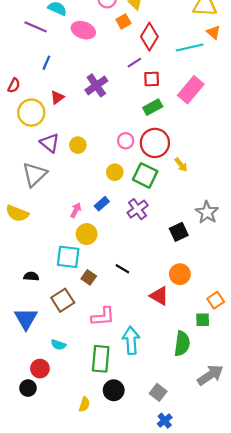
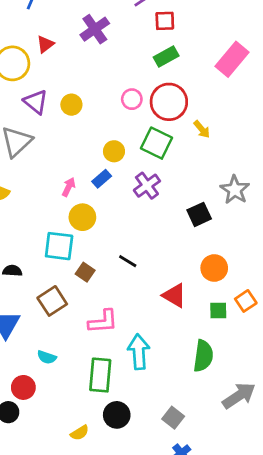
pink rectangle: (191, 90) -> (232, 59), moved
yellow circle: (115, 172) -> (114, 151), moved
orange circle: (180, 274) -> (214, 268), moved
green square: (203, 320) -> (218, 311), moved
yellow semicircle: (84, 404) -> (80, 433), turned 40

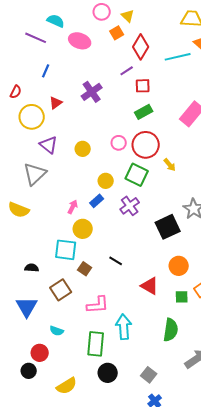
yellow circle: (71, 105) -> (83, 149), moved
black square: (199, 214) -> (168, 227), size x1.4
yellow semicircle: (80, 433) -> (67, 386), moved, size x1.5

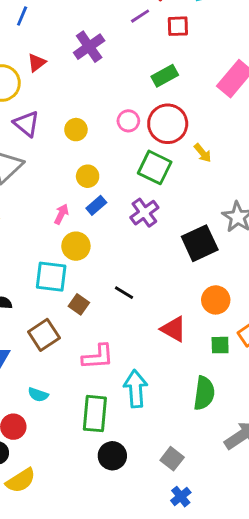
red square: (143, 86) -> (178, 26), moved
yellow circle: (106, 181) -> (88, 176), moved
yellow semicircle: (67, 386) -> (21, 481), moved

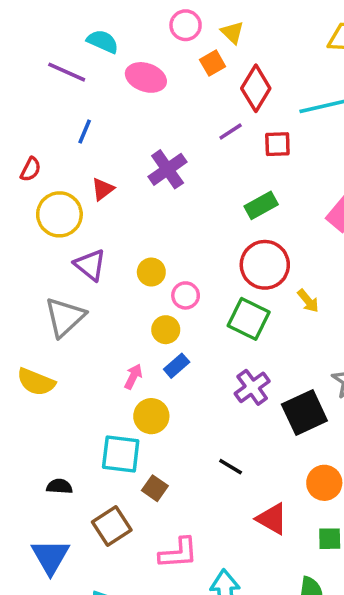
pink circle: (128, 121) -> (186, 295), moved
purple cross: (144, 213) -> (252, 387), moved
black line: (124, 293) -> (231, 467), moved

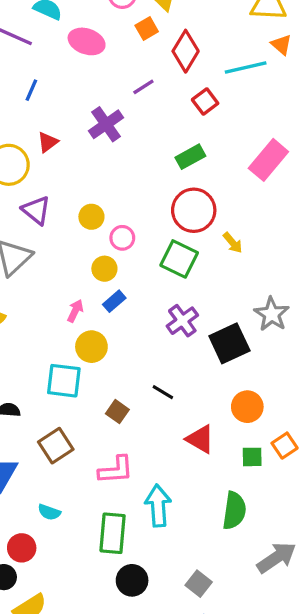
purple line: (231, 132) -> (143, 87), moved
red square: (277, 144) -> (205, 102), turned -35
brown square: (155, 488) -> (117, 412), moved

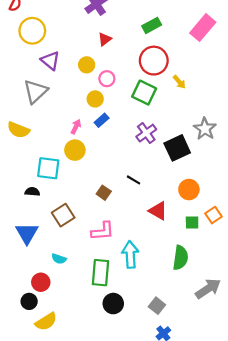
red triangle: (48, 142) -> (105, 39), moved
yellow circle: (91, 347) -> (75, 150), moved
cyan square: (64, 381) -> (48, 168), moved

